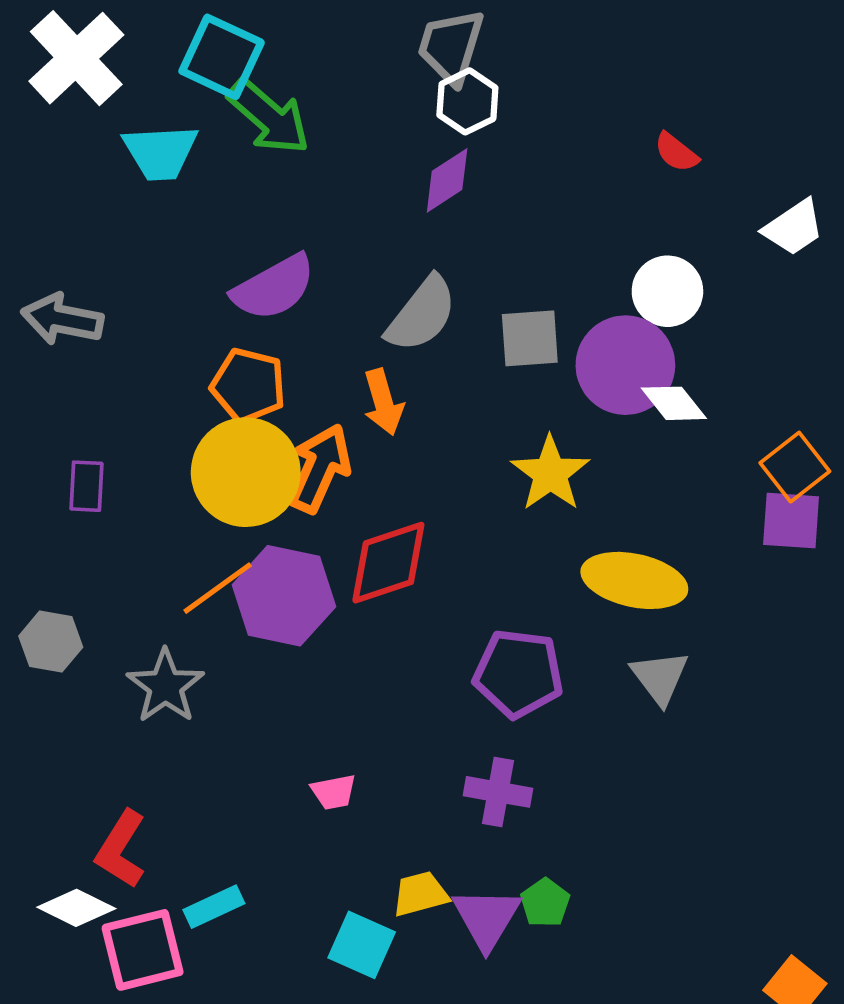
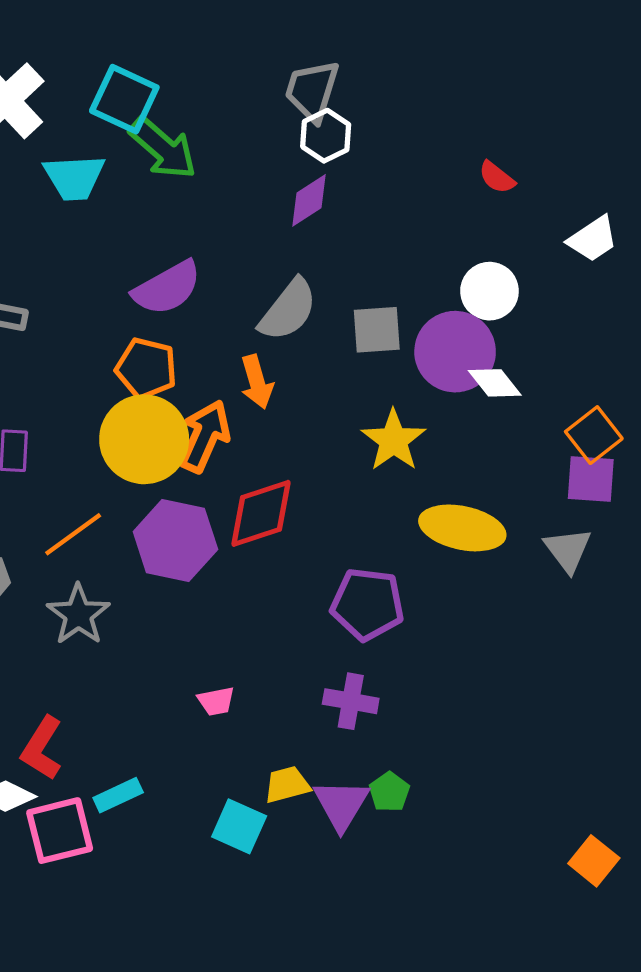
orange line: (218, 588) -> (73, 534), moved
gray triangle: (660, 677) -> (568, 550), moved

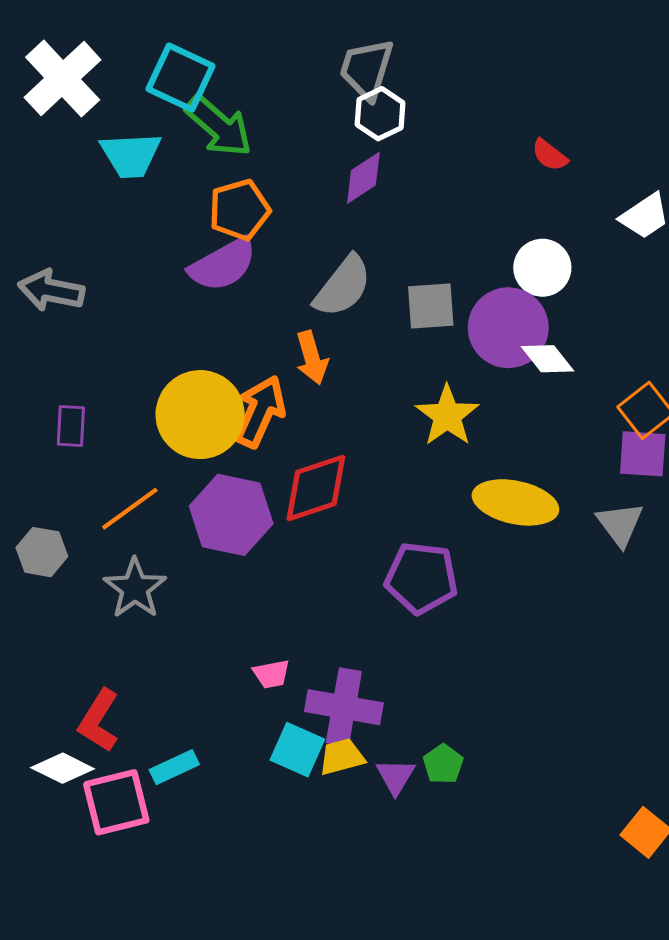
orange pentagon: (146, 368) -> (239, 210), moved, turned -30
purple cross: (351, 701) -> (344, 707), moved, size x1.4
purple triangle: (341, 804) -> (396, 776), size x0.7
cyan square: (239, 826) -> (297, 750), moved

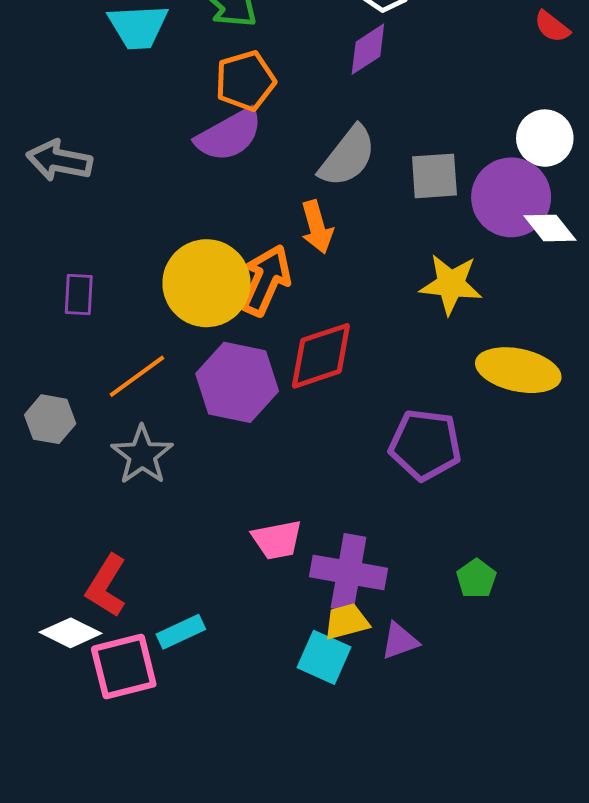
yellow star: (447, 416) -> (451, 284), turned -30
pink trapezoid: (271, 674) -> (277, 540), size x1.4
cyan square: (297, 750) -> (324, 657), moved
green pentagon: (443, 764) -> (476, 579), moved
purple triangle: (396, 776) -> (400, 641), turned 39

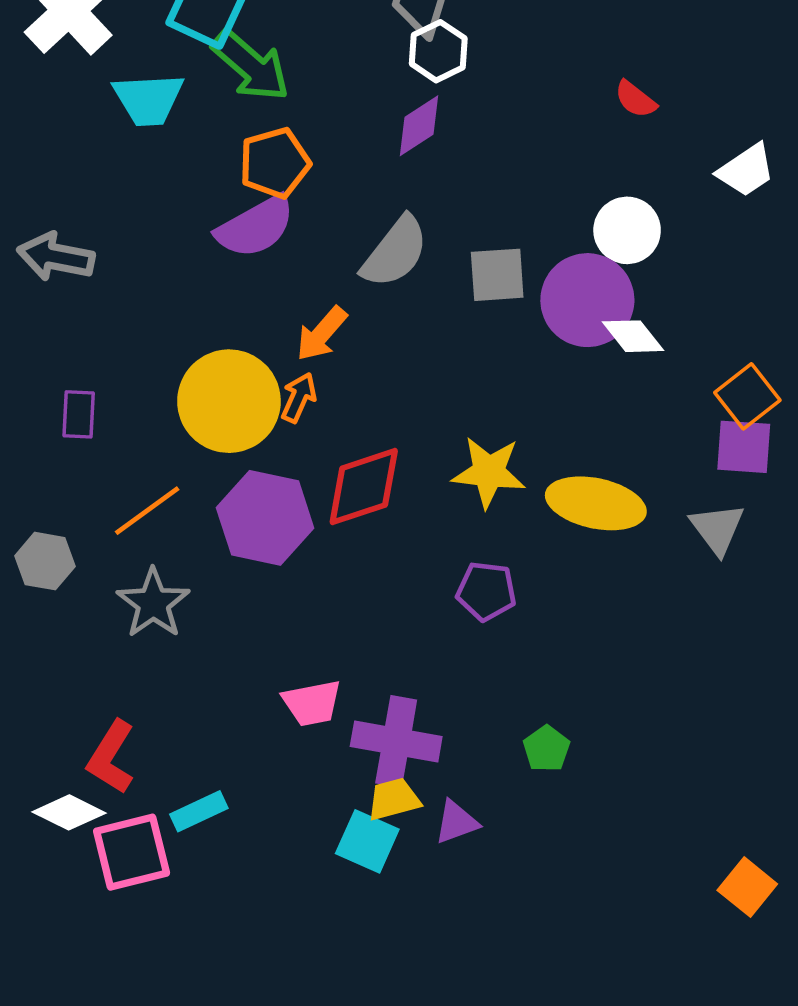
orange arrow: (317, 227) -> (322, 334), moved, turned 57
orange arrow: (266, 280) -> (299, 398), size x0.6
yellow star: (451, 284) -> (489, 472), moved
purple pentagon: (425, 445) -> (486, 591), size x0.7

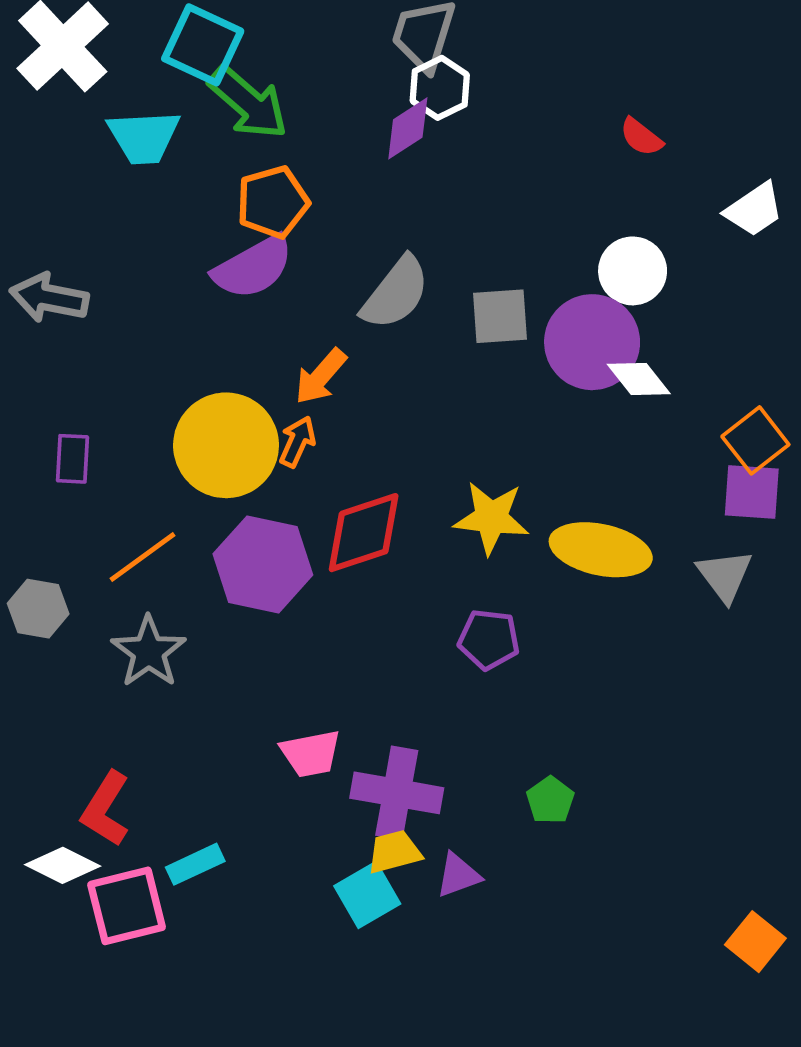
purple diamond: (419, 126) -> (408, 128), moved
cyan square: (367, 841) -> (367, 895), turned 36

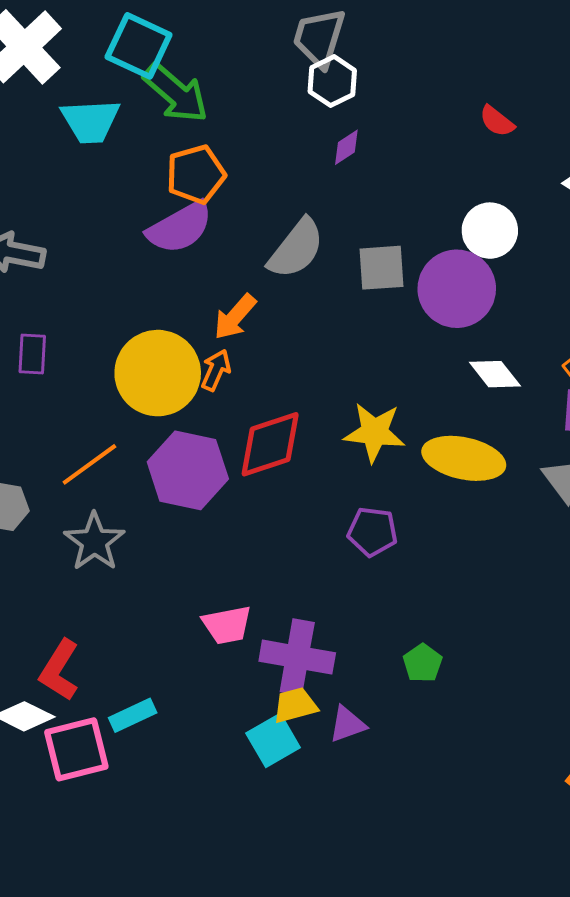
purple diamond: (408, 128) -> (346, 147), moved, size x0.7
white diamond: (639, 379) -> (495, 374), moved
purple rectangle: (72, 459) -> (32, 354), moved

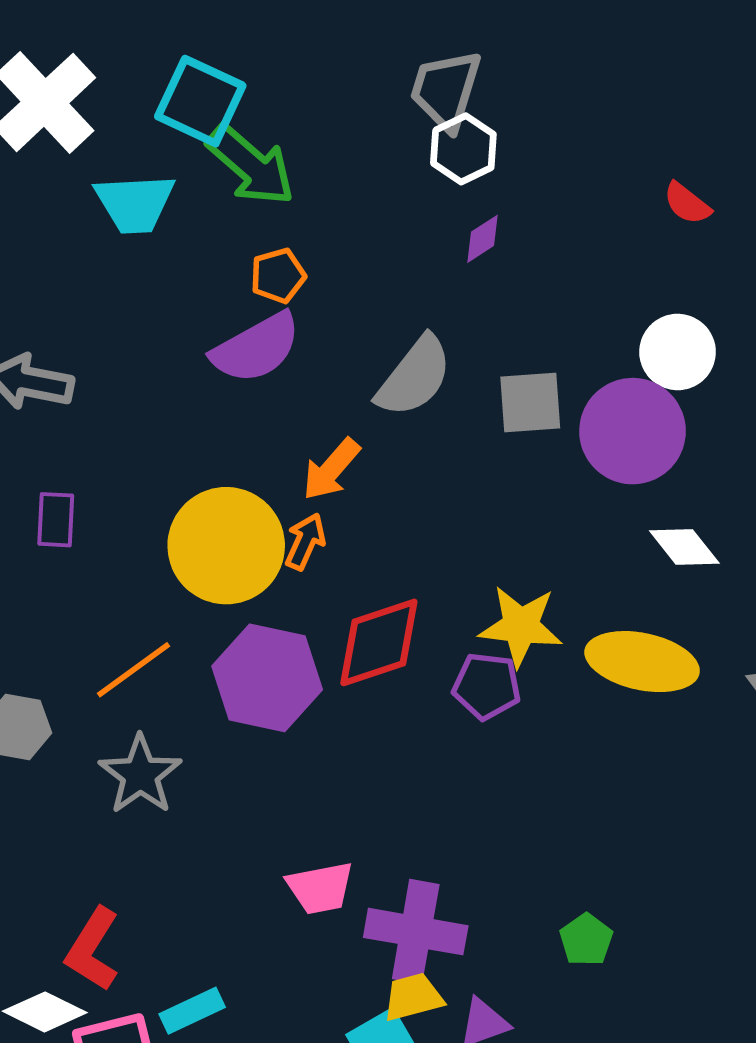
orange pentagon: (196, 174) -> (278, 276), size x0.7
purple pentagon: (372, 532) -> (487, 686), moved

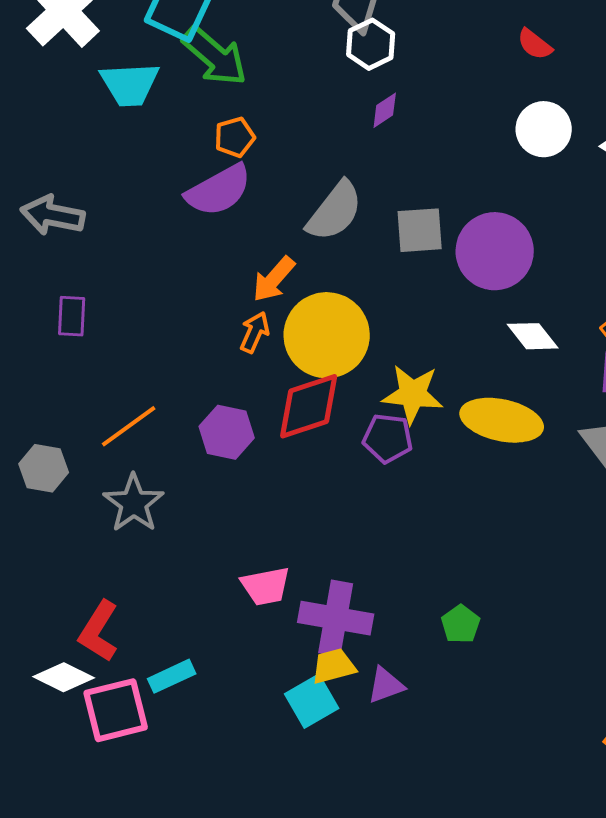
red semicircle: (687, 203) -> (535, 44), moved
white circle: (678, 352) -> (544, 129), moved
yellow circle: (226, 546) -> (327, 335), moved
purple hexagon: (267, 678) -> (227, 432), size x0.7

